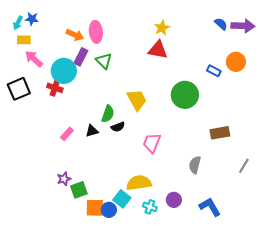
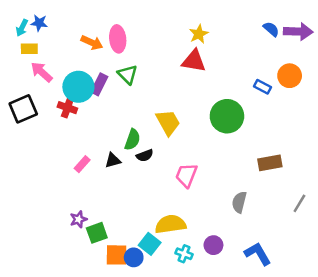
purple rectangle: (81, 57) -> (99, 84), moved

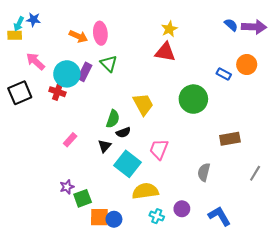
yellow rectangle: (29, 49) -> (15, 35), moved
black triangle: (113, 160) -> (105, 146), moved, turned -32
cyan square: (150, 244) -> (128, 164), moved, size x1.4

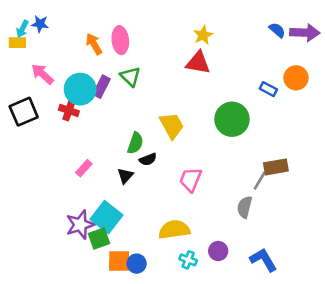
orange arrow: (78, 36) -> (94, 44), turned -144
cyan square: (128, 164) -> (106, 217), moved
gray line: (255, 173) -> (260, 181), moved
purple star: (67, 187) -> (80, 225), size x1.6

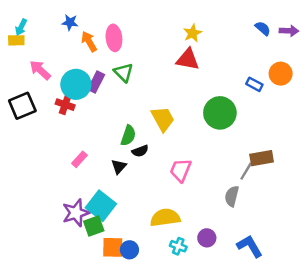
blue star: (40, 24) -> (70, 22), moved
purple arrow: (305, 33) -> (289, 31), size x0.7

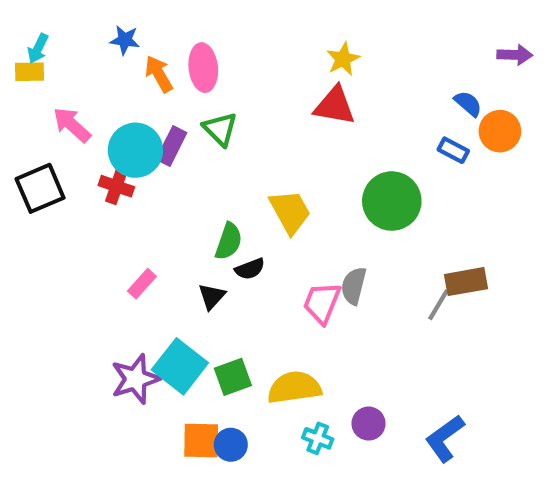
blue semicircle: (263, 28) -> (468, 104), moved
gray semicircle: (232, 196) -> (354, 286), moved
green square: (94, 226) -> (233, 377), moved
blue L-shape: (250, 246) -> (445, 438), turned -96

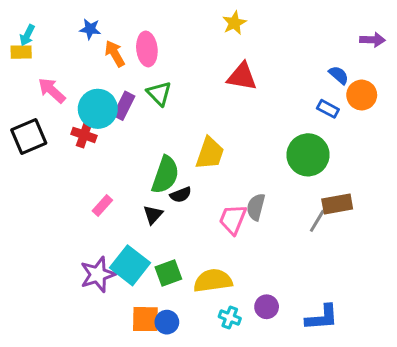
yellow star: (343, 59) -> (234, 23), moved
green circle: (392, 201) -> (308, 155), moved
yellow trapezoid: (290, 212) -> (210, 153), turned 48
green semicircle: (229, 241) -> (165, 175), size x1.4
blue L-shape: (445, 438) -> (322, 318), turned -148

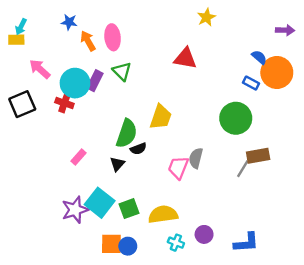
yellow star: (234, 23) -> (206, 17), moved
orange circle: (362, 95) -> (277, 72), size x1.4

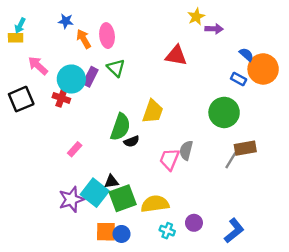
purple arrow: (285, 30) -> (214, 29), moved
black triangle: (117, 164) -> (111, 182), moved, turned 40
green square: (129, 209) -> (123, 198), size x1.4
blue L-shape: (246, 243) -> (234, 231), turned -35

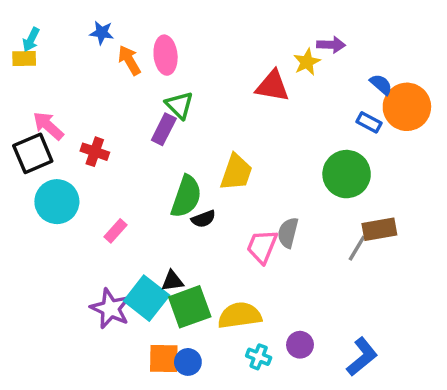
yellow star: (196, 17) -> (307, 62), moved
pink arrow: (38, 66) -> (48, 126), moved
purple rectangle: (90, 77) -> (164, 129), moved
cyan circle: (71, 79) -> (57, 202), moved
purple star: (71, 199) -> (110, 309), turned -30

